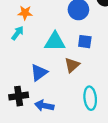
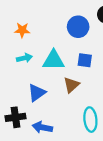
cyan arrow: (18, 33) -> (24, 58), moved, turned 40

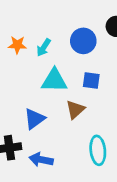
cyan arrow: (24, 58) -> (44, 47), moved, turned 136

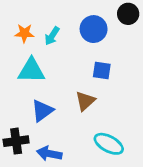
cyan triangle: (54, 80) -> (31, 71), moved
cyan ellipse: (98, 150) -> (109, 144), turned -56

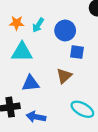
blue circle: (94, 29) -> (65, 30), moved
blue triangle: (42, 111) -> (31, 83), turned 30

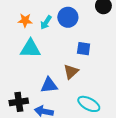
blue circle: (65, 30) -> (68, 17), moved
blue triangle: (31, 83) -> (49, 85), moved

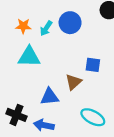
blue square: (84, 49) -> (93, 65), moved
black cross: (19, 102) -> (17, 115), turned 30

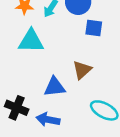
blue square: (93, 65) -> (94, 28), moved

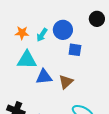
blue triangle: (55, 87) -> (44, 77), moved

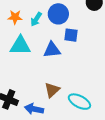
blue triangle: (44, 77) -> (52, 50), moved
brown triangle: (66, 82) -> (52, 90), moved

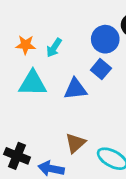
blue circle: (58, 14) -> (105, 39), moved
blue square: (71, 35) -> (101, 69), turned 32

